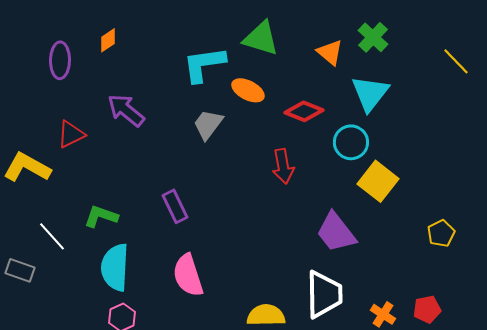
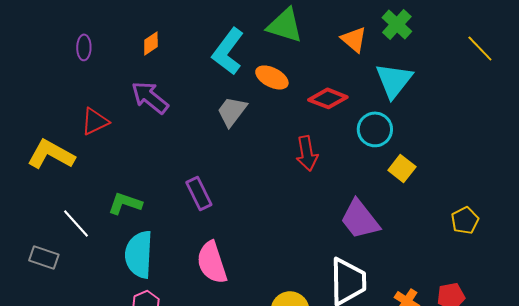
orange diamond: (108, 40) -> (151, 43), moved
purple ellipse: (60, 60) -> (84, 47), size x0.7
cyan L-shape: (204, 64) -> (228, 51), turned -45
yellow square: (378, 181) -> (402, 168), size x0.7

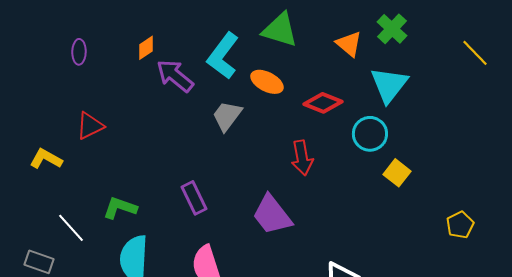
purple arrow: (150, 97) -> (175, 76), moved
yellow L-shape: (51, 154) -> (46, 159), size x0.7
purple trapezoid: (360, 219) -> (272, 215), moved

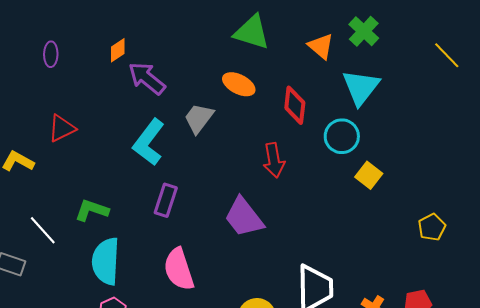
cyan L-shape: (223, 56) -> (149, 142), moved
red diamond: (323, 103) -> (295, 105), turned 75
purple rectangle: (194, 198) -> (166, 200), turned 44

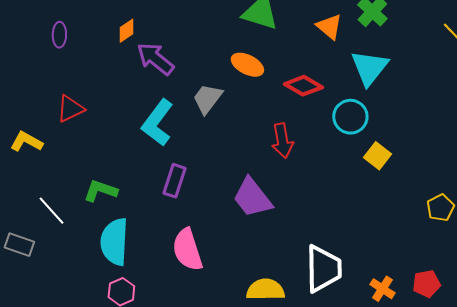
red diamond: (295, 105) -> (303, 86), turned -66

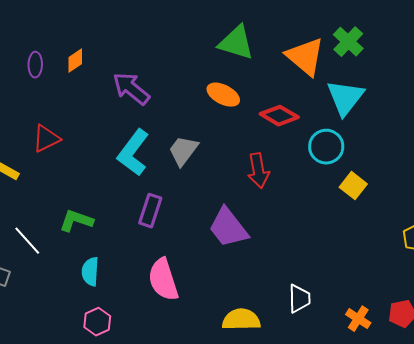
orange triangle: (329, 27) -> (305, 57), size x1.5
orange diamond: (126, 31) -> (75, 61), moved
gray trapezoid: (207, 99) -> (183, 151), moved
cyan semicircle: (114, 242) -> (90, 272), size x0.6
white trapezoid: (323, 269) -> (299, 299), size x0.6

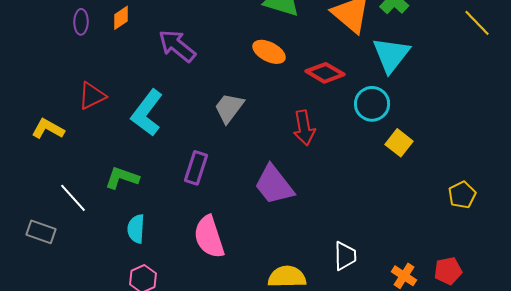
cyan L-shape: (133, 153) -> (147, 113), moved

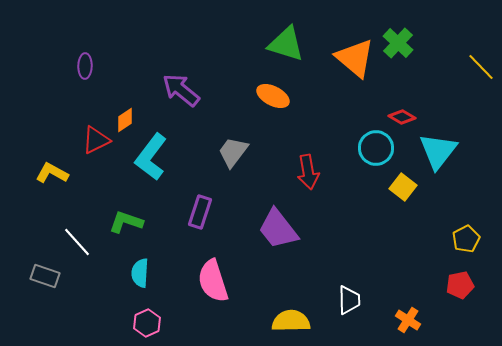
orange diamond: (121, 18) -> (125, 120), moved
cyan triangle: (391, 55) -> (438, 151), moved
red diamond: (325, 73) -> (402, 117), moved, size x0.7
red pentagon: (448, 271) -> (460, 285), moved

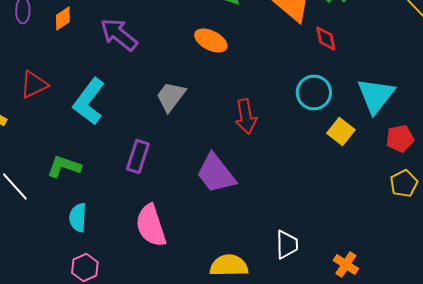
red diamond: (402, 117) -> (326, 38), moved, turned 48
orange diamond: (125, 120) -> (63, 18), moved
red pentagon: (460, 285) -> (400, 138), moved

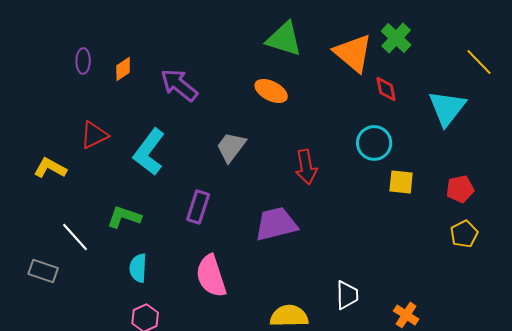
cyan triangle: (376, 96) -> (447, 108), moved
yellow square: (341, 132) -> (401, 182), turned -32
purple trapezoid: (216, 174) -> (276, 224), turned 114

